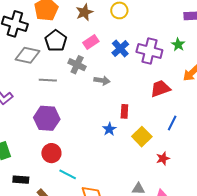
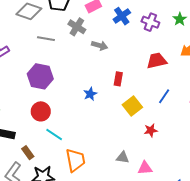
purple cross: (149, 51) -> (150, 22), size x0.7
blue star: (109, 129) -> (90, 94), moved

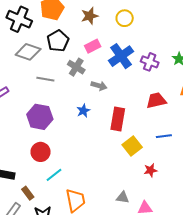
blue cross: (122, 16) -> (121, 56), size x1.4
red rectangle: (118, 79) -> (118, 119), size x1.6
blue star: (90, 94) -> (83, 111), moved
blue line: (164, 96) -> (164, 136), turned 49
cyan line: (54, 134) -> (54, 175), turned -72

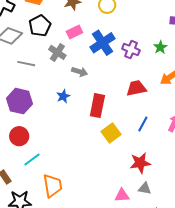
blue line: (164, 136) -> (143, 124), turned -56
red star: (151, 170) -> (140, 163), moved, size x1.5
gray triangle: (123, 197) -> (145, 188), moved

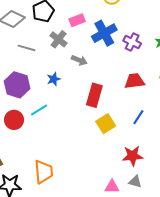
blue star: (63, 96) -> (54, 79), moved
cyan line: (32, 160) -> (39, 110), moved

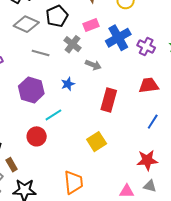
red circle: (14, 120) -> (37, 136), moved
yellow square: (106, 124) -> (97, 142), moved
orange trapezoid: (44, 172) -> (73, 182), moved

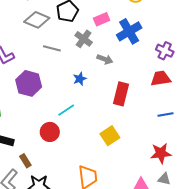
purple cross: (146, 46) -> (165, 51), moved
purple hexagon: (31, 90) -> (29, 83), moved
blue line: (153, 122) -> (165, 115), turned 49

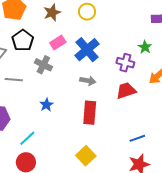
gray arrow: (105, 59) -> (88, 81), moved
cyan line: (66, 110) -> (27, 138), moved
blue line: (165, 115) -> (137, 138), moved

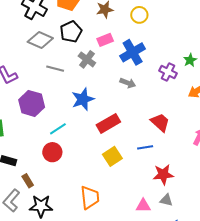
red trapezoid: (126, 91) -> (160, 122), moved, turned 50
blue star: (46, 105) -> (83, 99), size x1.6
red rectangle: (90, 113) -> (108, 123), moved, turned 45
blue line: (137, 138) -> (145, 147), moved

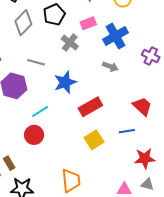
gray diamond: (40, 40) -> (23, 23), turned -70
gray line: (55, 69) -> (36, 62), moved

